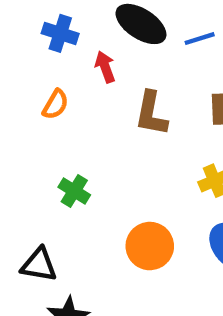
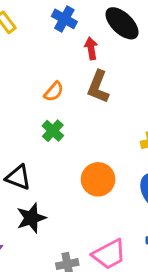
orange semicircle: (55, 104) -> (54, 92), moved
brown L-shape: (151, 114) -> (98, 87), moved

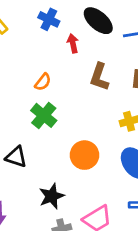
brown L-shape: (98, 87) -> (99, 77), moved
green cross: (53, 131) -> (44, 115), size x1.4
black star: (31, 218) -> (52, 196), moved

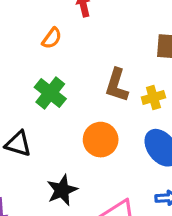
brown L-shape: (99, 77) -> (117, 85), moved
orange semicircle: (43, 82) -> (52, 38), moved

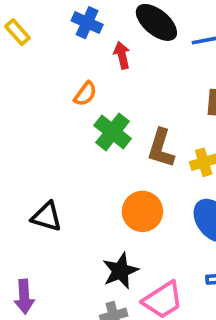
green cross: (50, 93) -> (113, 132), moved
black star: (62, 190) -> (120, 271), moved

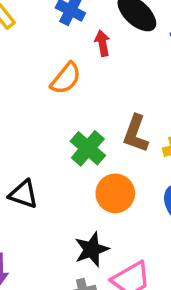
orange semicircle: (85, 94) -> (66, 78), size x1.4
green cross: (113, 132) -> (88, 148), moved

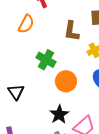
brown L-shape: (136, 134) -> (71, 31), moved
black triangle: (23, 194) -> (16, 92), turned 48

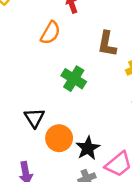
orange circle: (66, 81) -> (59, 138), moved

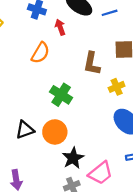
black triangle: (34, 118) -> (25, 130), turned 42
orange circle: (59, 138) -> (55, 132), moved

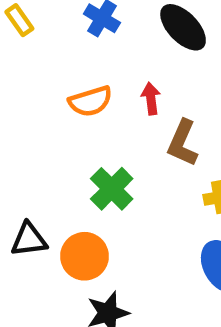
red arrow: (60, 27) -> (151, 99), moved
orange semicircle: (40, 53) -> (90, 101), turned 30

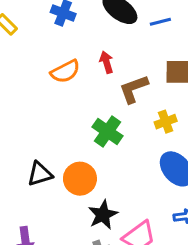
brown L-shape: (183, 143) -> (134, 89), turned 56
green cross: (112, 189) -> (107, 131), moved

